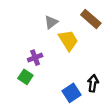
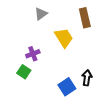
brown rectangle: (91, 19) -> (85, 18), turned 36
gray triangle: (51, 22) -> (41, 14), moved

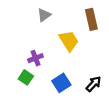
black arrow: (87, 78) -> (94, 84), turned 35
blue square: (67, 87) -> (61, 83), moved

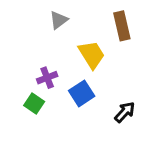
blue square: (61, 83) -> (82, 93), moved

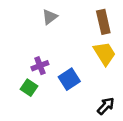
yellow trapezoid: (92, 55) -> (105, 54), moved
black arrow: (125, 112) -> (106, 106), moved

